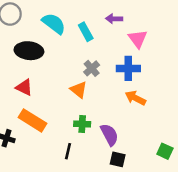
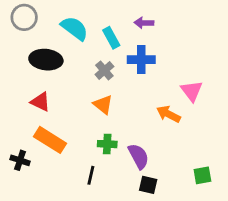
pink triangle: (138, 39) -> (192, 91), moved
gray cross: (92, 68) -> (104, 70), moved
blue cross: (128, 68) -> (141, 60), moved
green square: (165, 151) -> (202, 175), turned -35

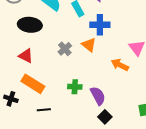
gray cross: (104, 70) -> (65, 49), moved
orange triangle: (103, 105) -> (89, 45), moved
black line: (91, 175) -> (44, 110), moved, turned 72
black square: (148, 185) -> (105, 117), turned 32

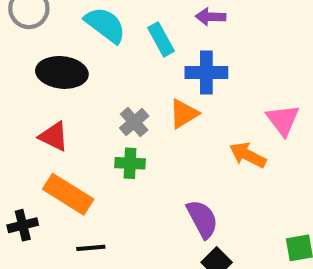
orange triangle: (89, 45) -> (184, 114), turned 49
green cross: (75, 87) -> (130, 163), moved
black cross: (11, 99) -> (23, 225), turned -32

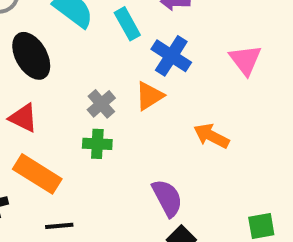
black ellipse: (62, 72) -> (31, 56), turned 54
blue cross: (206, 72) -> (171, 56), turned 33
pink triangle: (283, 120) -> (245, 60), moved

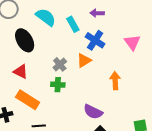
orange arrow: (211, 136) -> (115, 81), turned 60
purple semicircle: (167, 198) -> (93, 112), turned 144

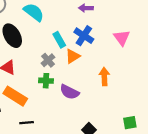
cyan rectangle: (73, 24) -> (59, 40), moved
purple semicircle: (93, 112) -> (70, 92), moved

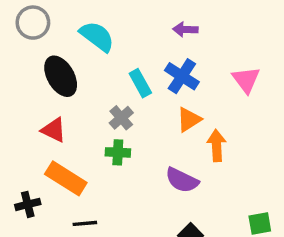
orange triangle: (73, 56) -> (189, 120), moved
purple semicircle: (70, 92) -> (182, 180), moved

